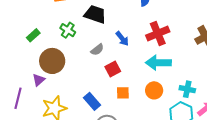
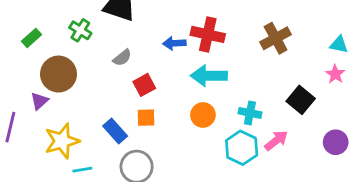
red cross: (158, 34) -> (208, 34), turned 35
blue arrow: (122, 39) -> (174, 43), moved, turned 126
orange square: (123, 93) -> (146, 118), moved

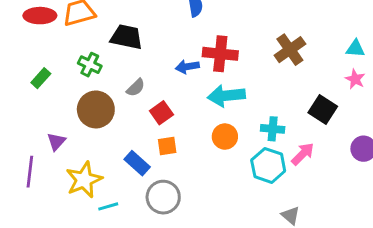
brown circle: (59, 74) -> (96, 109), moved

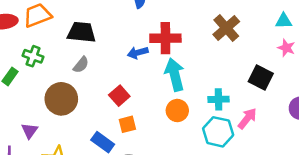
green cross: (90, 65) -> (33, 56), moved
gray semicircle: (136, 88) -> (81, 65), moved
cyan arrow: (226, 96) -> (175, 75), turned 88

